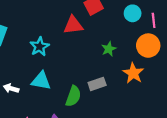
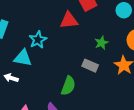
cyan triangle: (41, 81) -> (23, 58), moved
gray rectangle: (97, 84) -> (90, 66), moved, turned 42

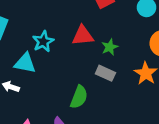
red triangle: (69, 20) -> (83, 36), moved
green star: (101, 43) -> (110, 47), moved

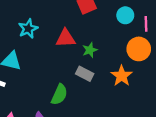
cyan star: (43, 41) -> (28, 29), moved

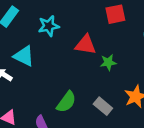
gray rectangle: (85, 74) -> (103, 106), moved

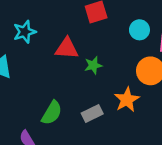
gray rectangle: (103, 106) -> (92, 114), turned -60

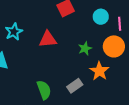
green star: (93, 65) -> (85, 48), moved
green semicircle: (52, 113) -> (44, 90), turned -42

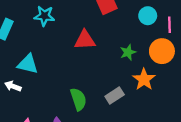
cyan star: (14, 32) -> (44, 16), moved, turned 30

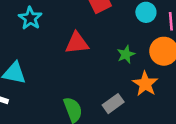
cyan star: (44, 16) -> (30, 18), turned 30

